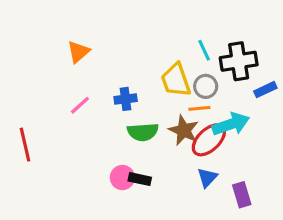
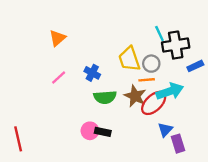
cyan line: (204, 50) -> (159, 33), moved
blue cross: (126, 99) -> (92, 73), turned 35
red line: (25, 145) -> (18, 139), moved
blue triangle: (207, 178) -> (165, 130), moved

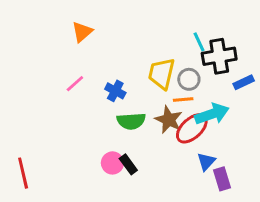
orange triangle: (57, 38) -> (82, 32), moved
yellow trapezoid: (129, 59) -> (161, 74), turned 32
pink line: (59, 77) -> (75, 84), moved
black rectangle: (103, 132) -> (128, 164), turned 42

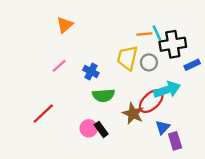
orange line: (183, 100) -> (144, 34), moved
brown star: (169, 120) -> (133, 114), moved
red line: (23, 173) -> (43, 114), moved, turned 60

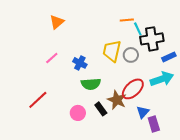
orange line: (144, 34) -> (127, 20), moved
cyan arrow: (167, 90) -> (162, 79), moved
black rectangle: (101, 129) -> (101, 109), moved

